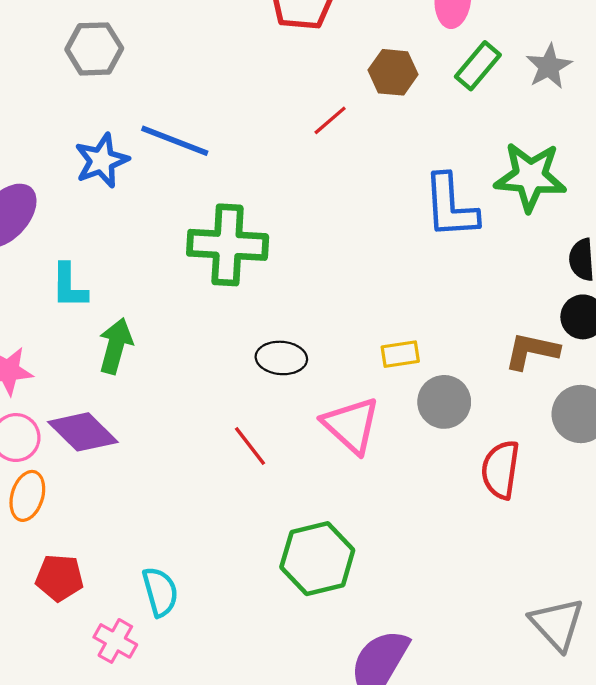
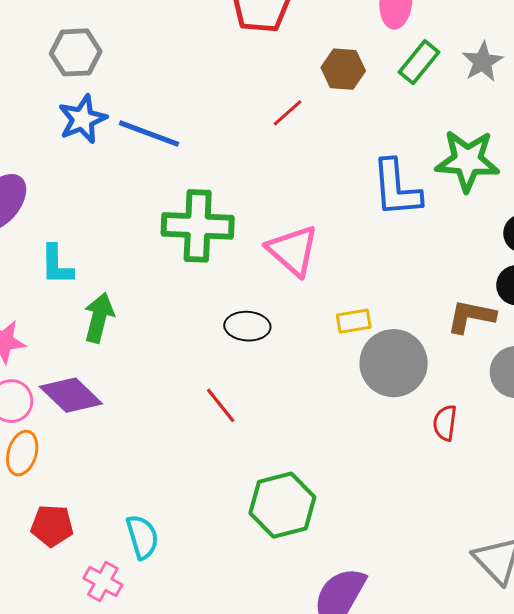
blue star: (102, 161) -> (83, 119), moved
gray circle: (444, 402) -> (394, 363), size x1.4
pink triangle: (351, 425) -> (293, 250), moved
red semicircle: (501, 470) -> (445, 423), size x0.7

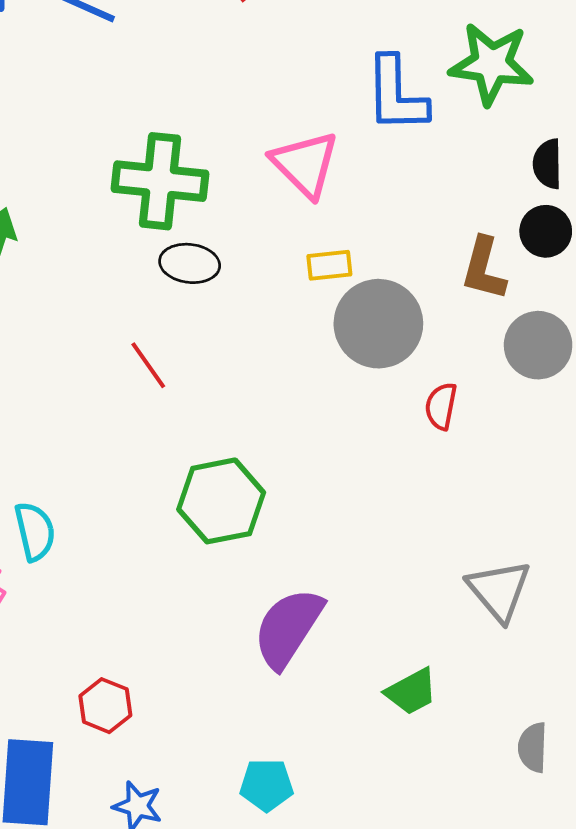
green cross: (198, 226) -> (160, 181), moved
pink triangle: (293, 250) -> (305, 164), moved
brown L-shape: (471, 316) -> (484, 269), turned -90

